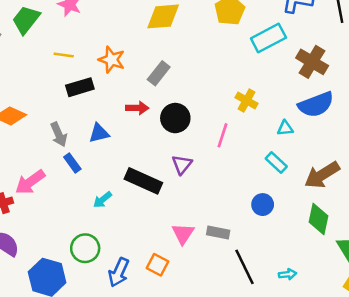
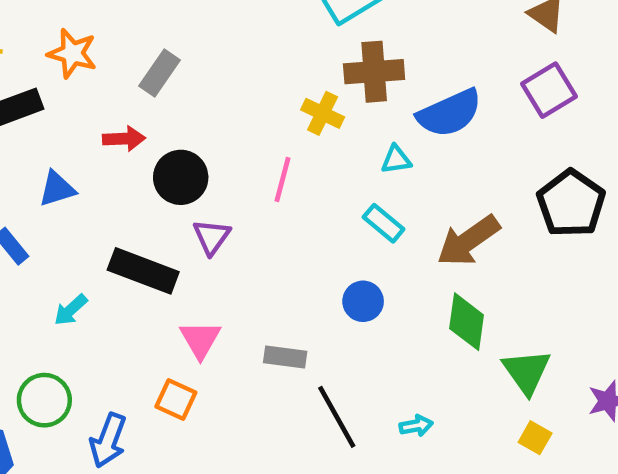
brown cross: (312, 62) -> (374, 72), moved, turned -32
black circle: (175, 118) -> (181, 177), moved
pink triangle: (183, 234) -> (200, 339), moved
orange square: (158, 265) -> (176, 399), moved

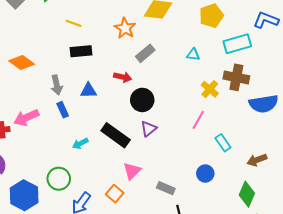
orange star: (72, 53) -> (125, 28), moved
cyan triangle: (396, 160) -> (193, 55), moved
pink line: (282, 179) -> (198, 120), moved
brown arrow: (468, 241) -> (257, 160), size x0.7

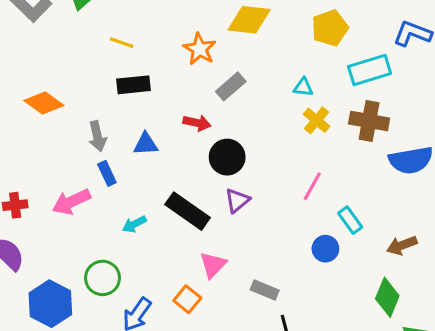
yellow cross: (210, 89) -> (317, 120), moved
pink arrow: (26, 118) -> (71, 202), moved
blue circle: (205, 174) -> (325, 249), moved

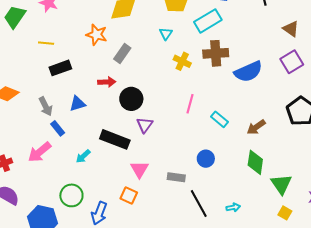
cyan triangle: (303, 87) -> (166, 34), moved, turned -48
blue circle: (325, 249) -> (206, 159), moved

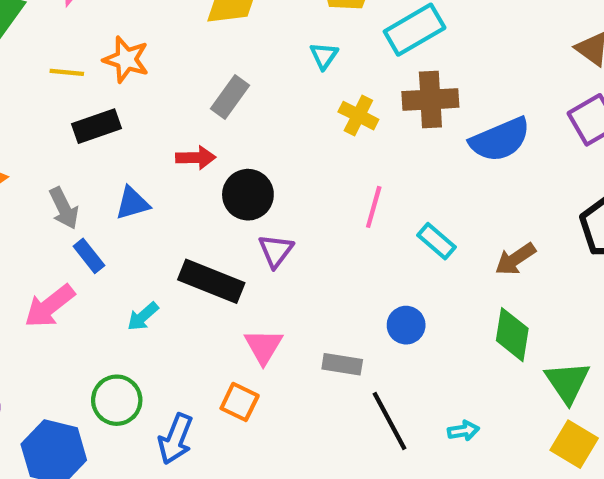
orange star: (97, 35) -> (126, 59), moved
yellow square: (285, 213) -> (574, 444), size x1.5

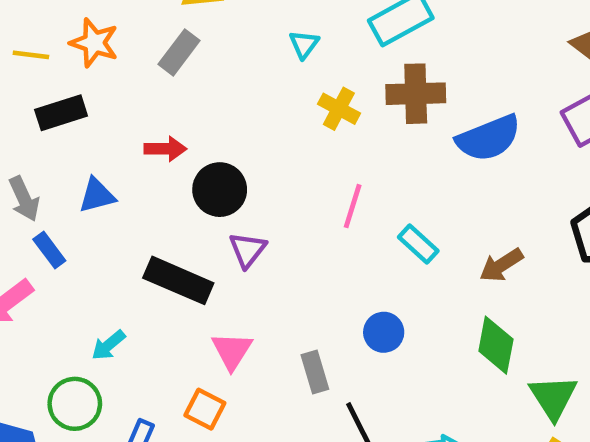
gray rectangle: (230, 97) -> (179, 52), moved
cyan arrow: (143, 316) -> (108, 345), moved
gray rectangle: (342, 364) -> (315, 372), turned 63

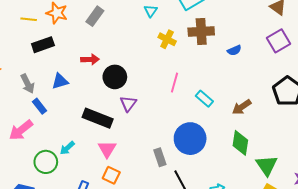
blue semicircle: (488, 138) -> (234, 50), size x0.5
blue circle: (384, 332) -> (190, 139), size x1.8
pink triangle: (232, 351) -> (107, 149), moved
green circle: (75, 404) -> (46, 162), moved

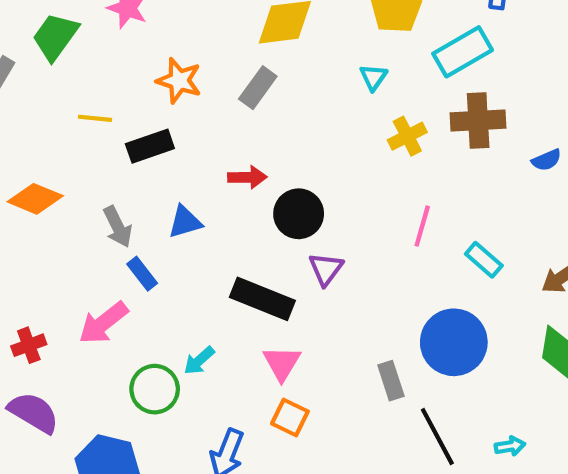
yellow line: (29, 19) -> (95, 118), moved
yellow cross: (167, 39) -> (407, 136), turned 36

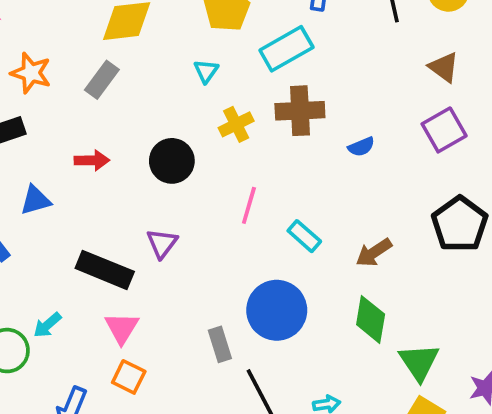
black circle: (299, 214) -> (172, 161), moved

